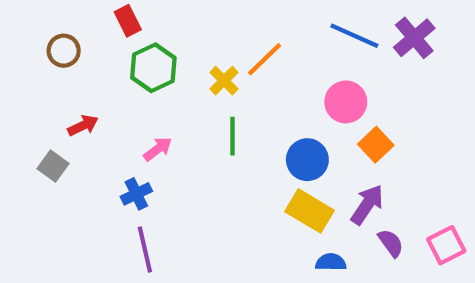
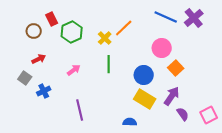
red rectangle: (128, 21) -> (52, 19), moved
brown circle: (64, 51) -> (34, 31), moved
blue cross: (136, 194) -> (44, 91), moved
purple line: (145, 249) -> (80, 110), moved
blue semicircle: (331, 262) -> (130, 122), moved

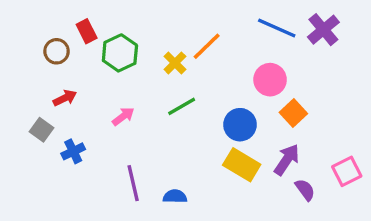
green line: (109, 64) -> (182, 106), turned 60
pink square: (209, 115) -> (347, 171), moved
blue semicircle: (130, 122) -> (175, 196), moved

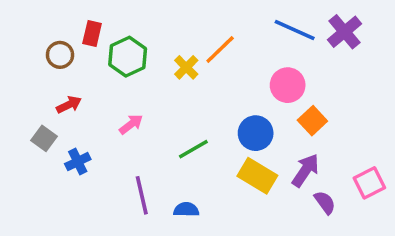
red rectangle: (87, 31) -> (92, 34), turned 40
green line: (182, 106) -> (193, 149), moved

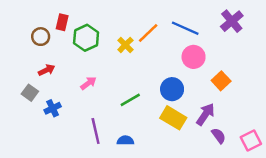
blue line: (295, 30) -> (185, 28), moved
orange square: (312, 121) -> (221, 81), moved
pink square: (369, 183) -> (251, 141), moved

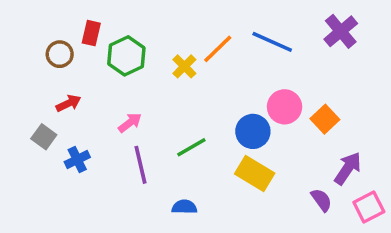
pink circle: (194, 57) -> (285, 107), moved
purple arrow: (205, 114) -> (348, 168), moved
purple line: (96, 131) -> (140, 165), moved

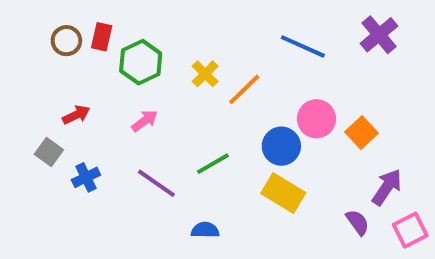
orange line: (218, 49) -> (244, 89), moved
brown circle: (60, 54) -> (66, 41), moved
pink arrow: (130, 123) -> (145, 121), moved
purple line: (140, 165) -> (156, 183), turned -42

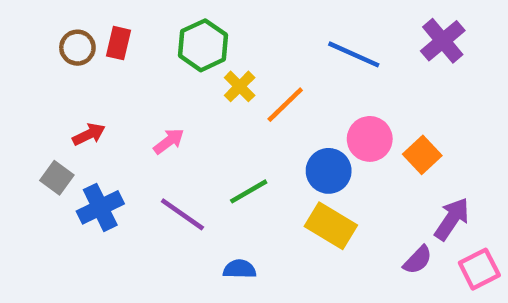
green hexagon: (141, 62) -> (203, 45), moved
blue cross: (86, 177) -> (100, 207), size x1.4
purple semicircle: (358, 222) -> (418, 260), turned 80

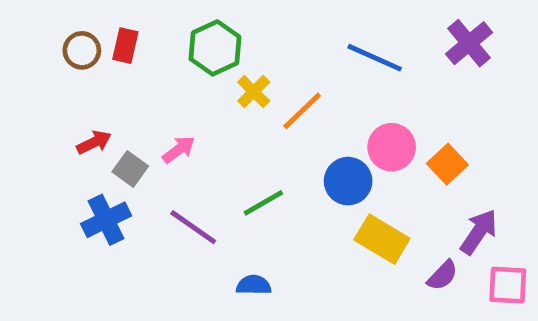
gray square: (57, 178) -> (130, 169), moved
yellow rectangle: (331, 226) -> (382, 239), moved
pink square: (479, 269) -> (508, 285), turned 30

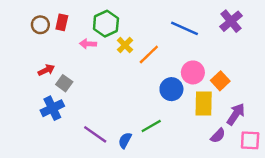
pink arrow: (179, 150) -> (88, 44), moved, turned -140
green line: (263, 203) -> (151, 126), moved
purple line: (193, 227) -> (95, 134), moved
yellow rectangle: (382, 239) -> (204, 103), moved, turned 60
blue semicircle: (254, 285) -> (125, 140), turned -63

